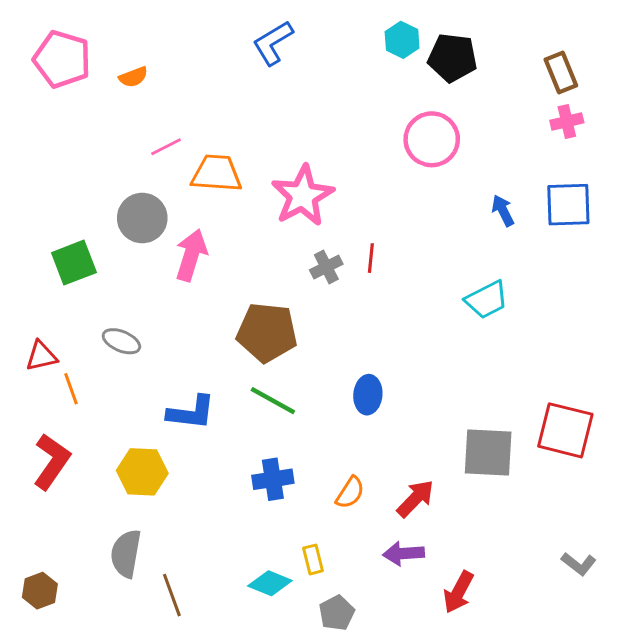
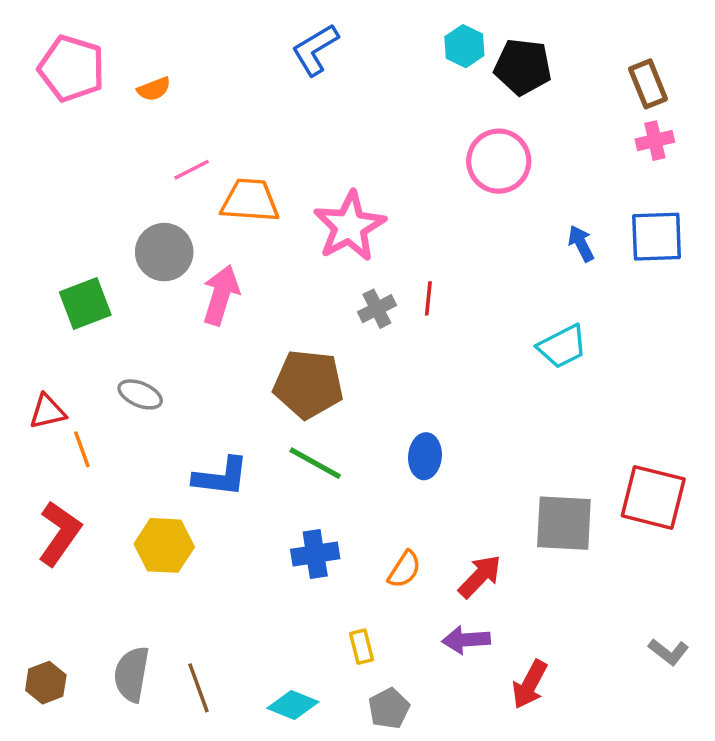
gray semicircle: (126, 554) -> (132, 674), moved
cyan diamond: (270, 583) -> (293, 705), moved

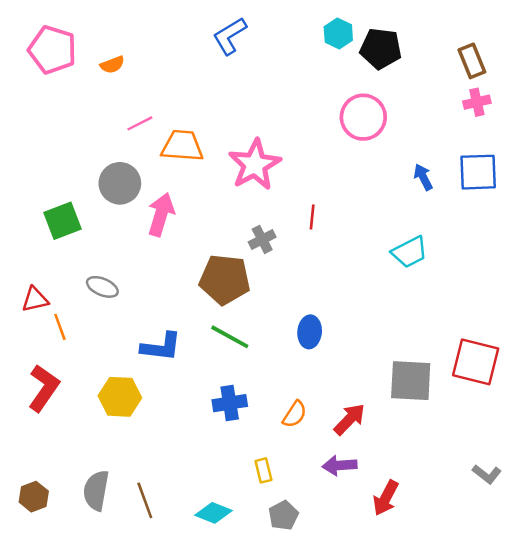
gray cross: (377, 309) -> (262, 239), moved

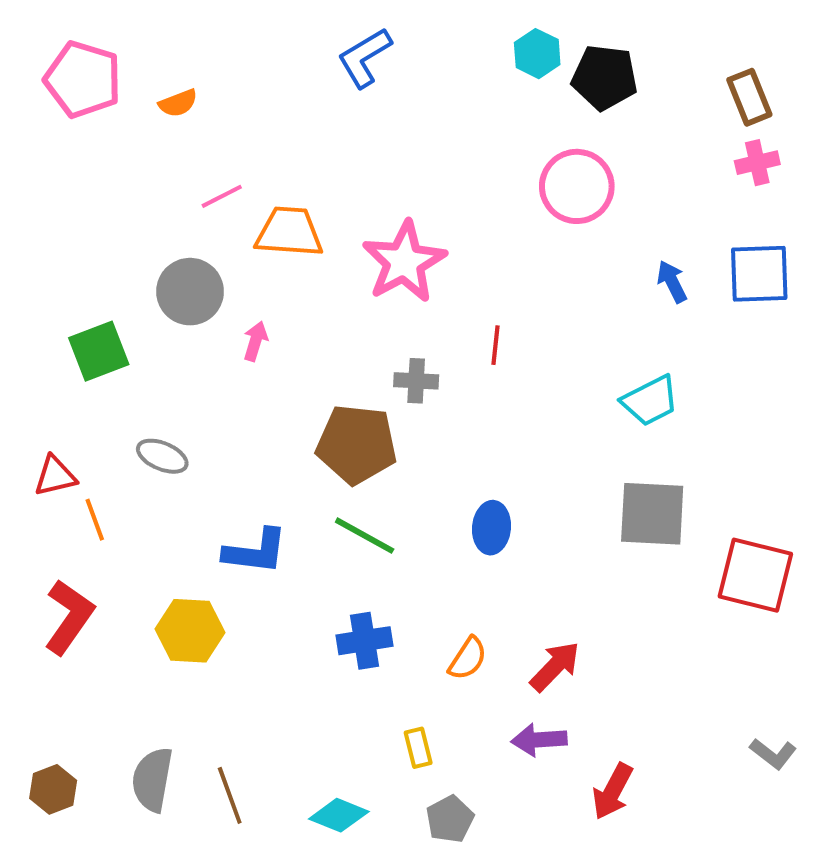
pink arrow: (161, 215) -> (255, 341), size x0.6
gray cross: (262, 239) -> (416, 381), turned 30
gray square: (411, 381) -> (652, 514), moved

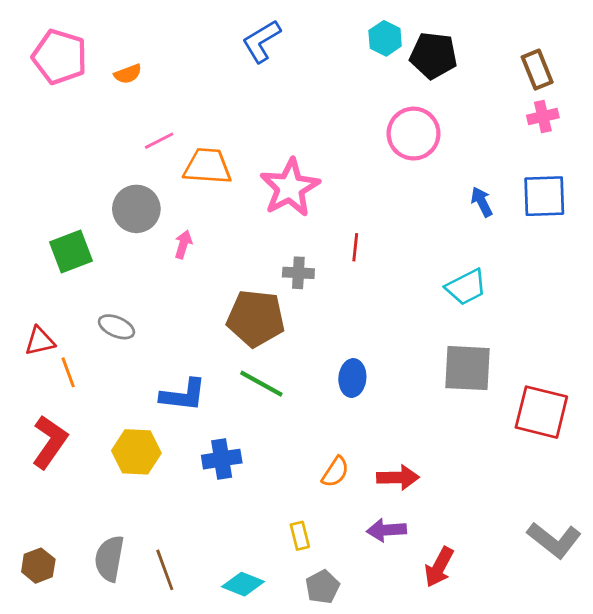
blue cross: (365, 641) -> (222, 459), moved
red arrow: (555, 666) -> (398, 477), turned 45
gray L-shape: (773, 754) -> (554, 540), size x1.6

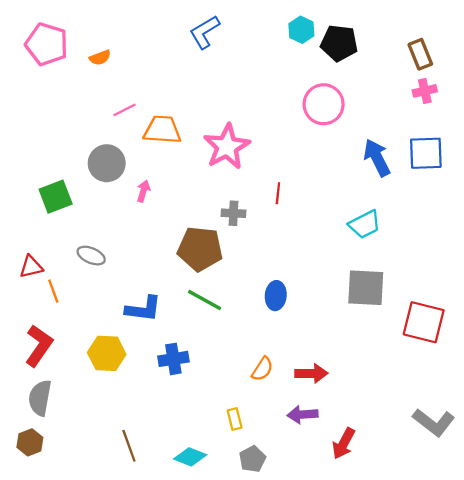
blue arrow: (482, 202) -> (377, 158), size x1.6
gray semicircle: (109, 558) -> (40, 398), moved

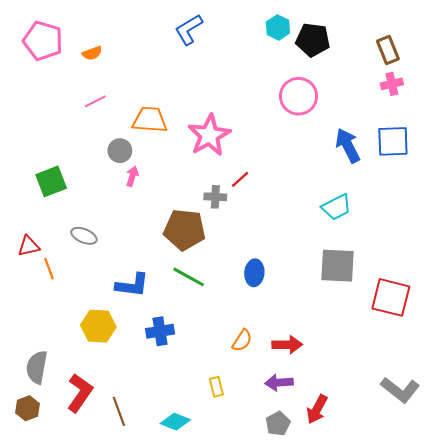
pink line: (124, 110) -> (95, 101), moved
gray circle: (107, 163) -> (120, 151), moved, size x0.7
red line: (278, 193) -> (240, 179), moved, turned 42
red L-shape: (39, 346) -> (80, 393), moved
gray pentagon: (252, 459) -> (278, 424), moved

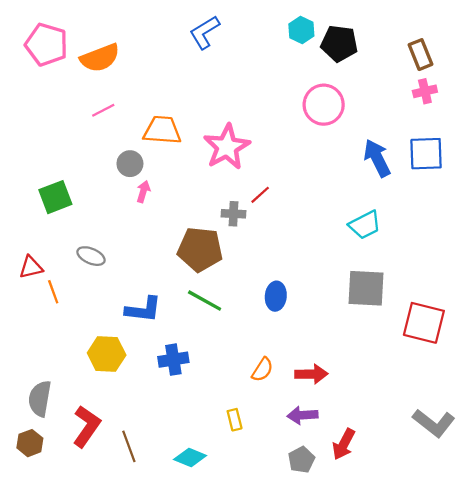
orange semicircle: (92, 53) -> (100, 58), size x1.8

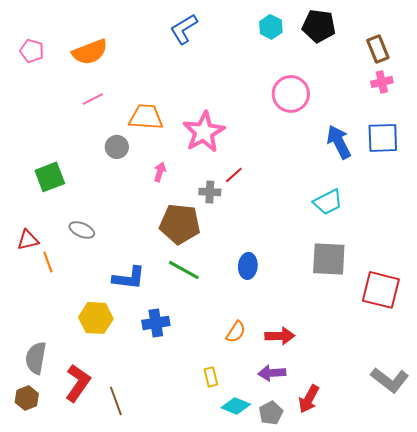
black pentagon: (339, 43) -> (319, 26), moved
pink pentagon: (46, 45) -> (32, 51), moved, size x0.6
pink arrow: (143, 191) -> (160, 172), moved
cyan diamond: (190, 458) -> (236, 406), moved

